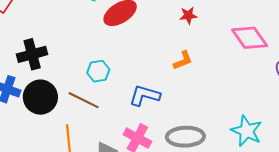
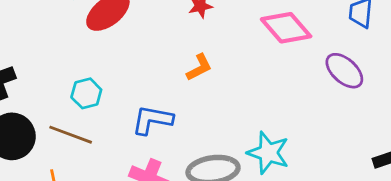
cyan star: (247, 131) -> (268, 153), moved

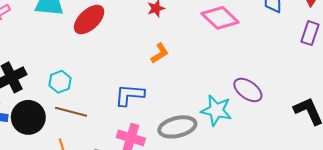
purple ellipse: (344, 71) -> (248, 90), moved
cyan hexagon: (86, 93) -> (60, 82), moved

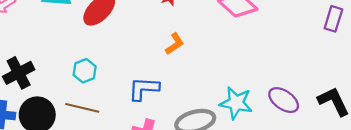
cyan hexagon: (60, 82) -> (85, 71), moved
purple ellipse: (248, 90) -> (284, 100), moved

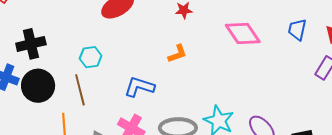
brown line: (82, 108) -> (80, 90), turned 48

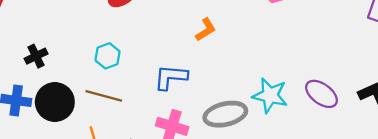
black cross: (31, 44) -> (36, 56), size x0.7
brown line: (80, 90) -> (104, 96), turned -48

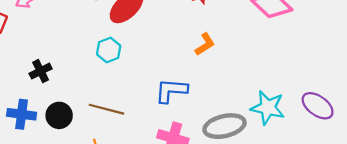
cyan hexagon: (107, 56) -> (109, 50), moved
black circle: (55, 102) -> (59, 115), size x0.7

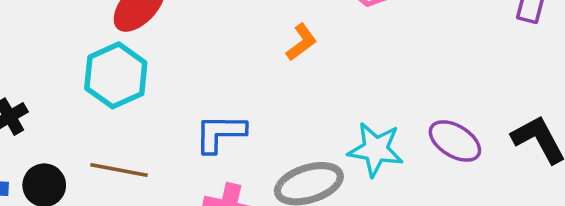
orange L-shape: (205, 44) -> (301, 42), moved
cyan hexagon: (109, 50) -> (116, 75), size x1.6

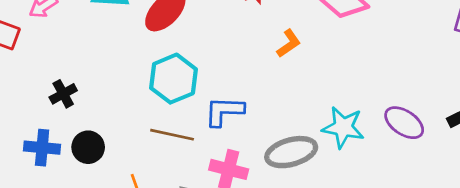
cyan hexagon: (116, 75) -> (173, 79), moved
brown line: (119, 170) -> (172, 135), moved

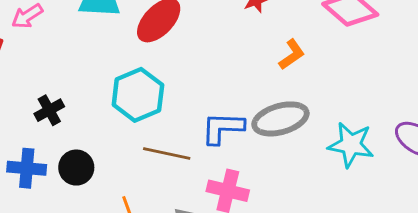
cyan hexagon: (173, 79) -> (138, 95), moved
gray ellipse: (291, 152) -> (280, 119), moved

